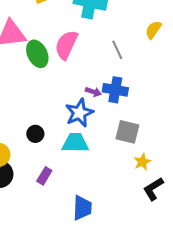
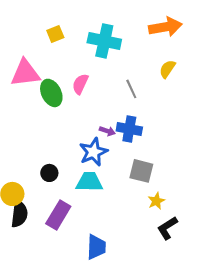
pink semicircle: (66, 45) -> (80, 84), size x0.7
purple rectangle: (44, 176) -> (58, 215), size x1.6

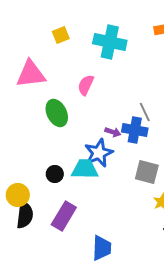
gray line: (131, 89) -> (145, 112), moved
green ellipse: (51, 93) -> (57, 113), moved
cyan trapezoid: (89, 182) -> (85, 169), moved

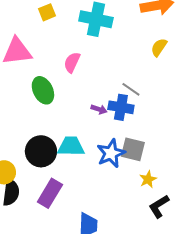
gray line: (145, 112) -> (131, 89), turned -30
blue star: (99, 153) -> (111, 153), moved
black circle: (55, 174) -> (41, 151), size x1.8

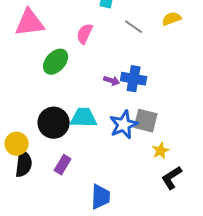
yellow semicircle: (159, 47) -> (172, 19), turned 36
gray line: (131, 89) -> (134, 27), moved
green ellipse: (43, 90) -> (56, 62), turned 68
purple rectangle: (50, 193) -> (63, 165), size x0.7

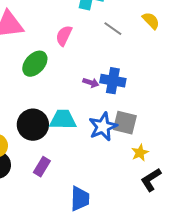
yellow semicircle: (172, 19) -> (151, 21), turned 66

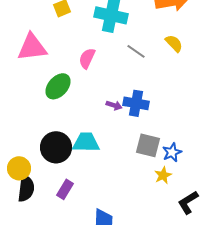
blue star: (103, 127) -> (172, 152), moved, size x0.7
black L-shape: (151, 180) -> (188, 202), moved

